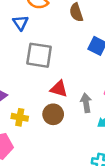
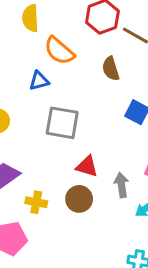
blue triangle: (20, 23) -> (39, 81), turned 49

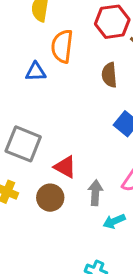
orange semicircle: (59, 51) -> (62, 46), turned 44
gray square: (62, 123) -> (23, 144), moved

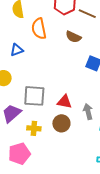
blue triangle: (36, 72) -> (17, 50), moved
brown semicircle: (109, 75) -> (73, 37), turned -42

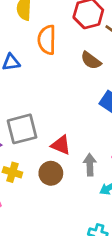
gray square: (34, 96) -> (22, 129), turned -30

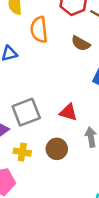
red triangle: (61, 145) -> (68, 112), moved

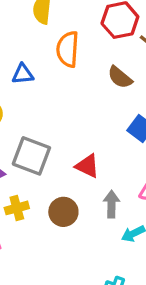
gray square: (26, 112) -> (31, 156), turned 32
yellow cross: (22, 152) -> (17, 208), turned -35

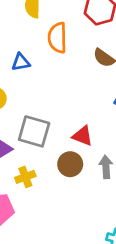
brown circle: (63, 212) -> (70, 164), moved

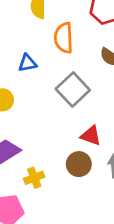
gray square: (34, 131) -> (73, 90), moved, turned 32

